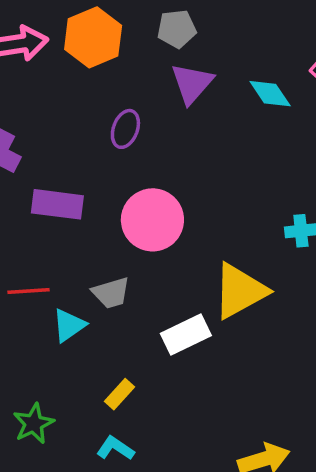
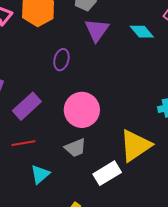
purple rectangle: (57, 204) -> (27, 106), turned -44
red line: (29, 291) -> (23, 143), moved
gray trapezoid: (111, 293) -> (75, 148), moved

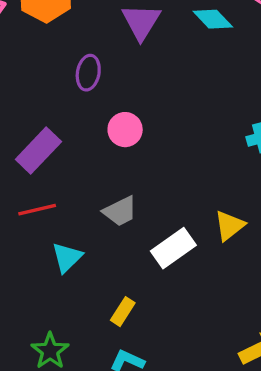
pink circle: (82, 110) -> (125, 130), moved, size x0.6
yellow triangle: (135, 146) -> (229, 226), moved, size x0.6

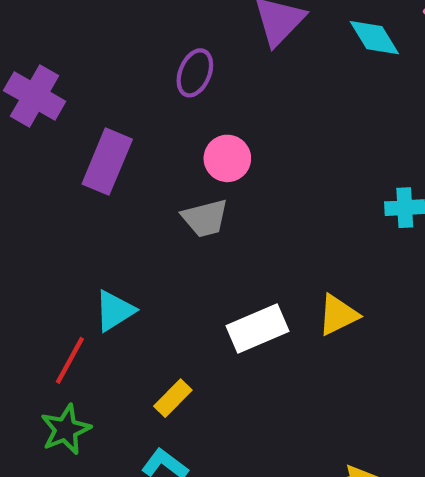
purple rectangle: (38, 151) -> (107, 162), turned -33
red line: (37, 210) -> (70, 360), moved, turned -60
gray trapezoid: (120, 211) -> (205, 218), moved

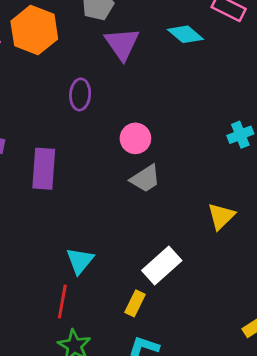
pink circle: (227, 158) -> (135, 138), moved
gray trapezoid: (205, 218) -> (145, 179), moved
white rectangle: (258, 329) -> (162, 265), moved

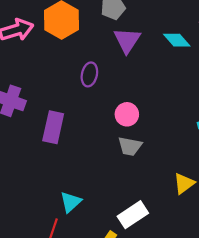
gray trapezoid: (145, 179) -> (130, 146), turned 35

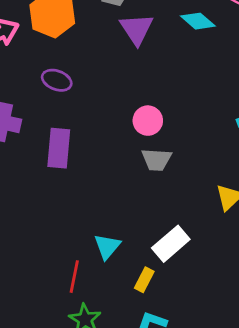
purple ellipse: (89, 74) -> (57, 80), moved, turned -75
cyan triangle: (71, 202) -> (107, 246), moved

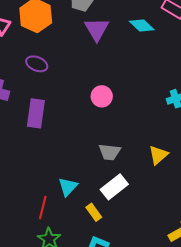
gray trapezoid: (157, 160) -> (110, 152), moved
yellow rectangle: (144, 280) -> (94, 212), turned -66

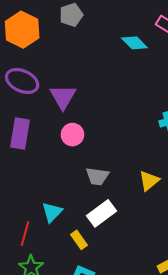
purple triangle: (97, 29) -> (63, 97), moved
purple ellipse: (37, 64) -> (22, 81), size x1.4
pink circle: (102, 96) -> (72, 135), moved

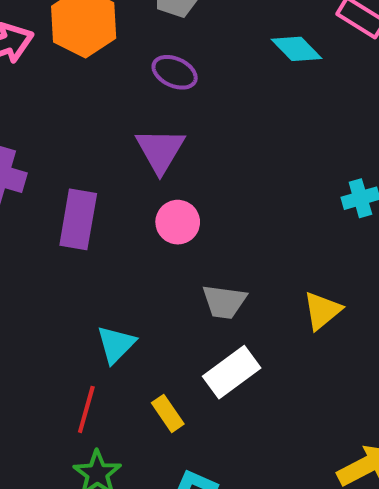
purple ellipse: (22, 81) -> (175, 72), moved, size x0.7
cyan triangle: (52, 212) -> (116, 344), moved
yellow rectangle: (79, 240) -> (168, 413), moved

